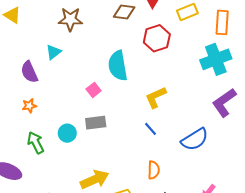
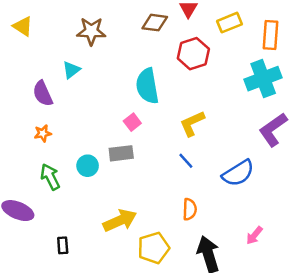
pink square: (94, 90) -> (132, 122), moved

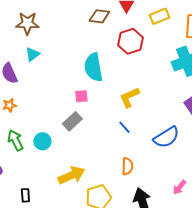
brown star: (91, 31) -> (27, 23), moved
pink square: (132, 122) -> (81, 96), turned 32
gray rectangle: (121, 153) -> (72, 121), turned -36
cyan circle: (88, 166) -> (42, 141), moved

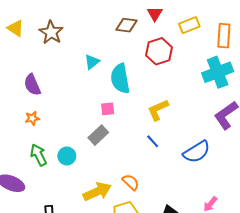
brown star: (27, 23) -> (51, 32), turned 30
cyan triangle: (32, 54) -> (92, 62), moved
orange semicircle: (127, 166) -> (131, 182), moved, turned -48

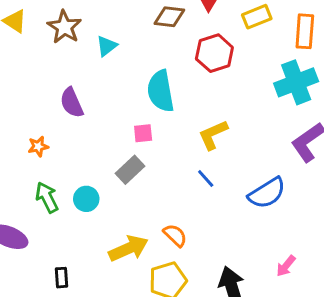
cyan triangle: (92, 62) -> (107, 46), moved
purple semicircle: (32, 85) -> (72, 103), moved

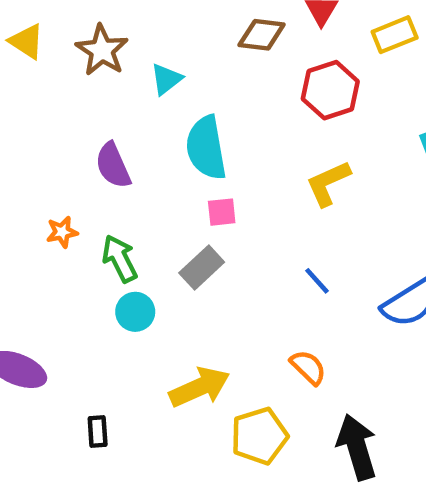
cyan semicircle: (161, 91) -> (206, 148), moved
yellow L-shape: (213, 135) -> (328, 183), moved
green arrow: (47, 197) -> (120, 259), moved
orange semicircle: (175, 235) -> (308, 367), moved

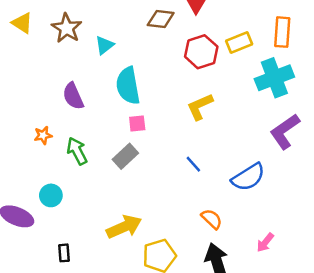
yellow rectangle: (395, 35) -> (239, 43), moved
cyan circle: (135, 312) -> (51, 195), moved
orange semicircle: (308, 367) -> (212, 219), moved

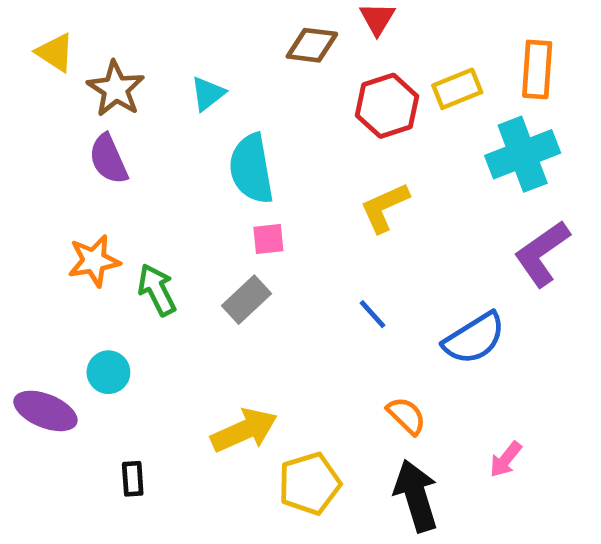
brown star: (67, 28) -> (116, 89), moved
purple semicircle: (73, 96) -> (108, 159), moved
orange star: (43, 135) -> (94, 261), size x1.5

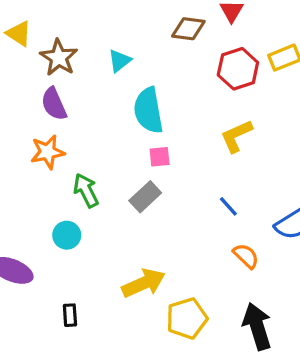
orange star: (94, 261) -> (48, 152), moved
cyan circle: (108, 372) -> (67, 235), moved
orange semicircle: (406, 416) -> (246, 256), moved

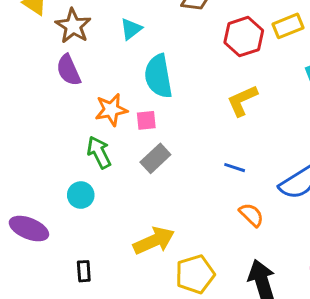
orange star: (48, 152) -> (111, 110), moved
pink square: (160, 157) -> (146, 120), moved
blue line: (228, 206) -> (235, 168), turned -30

